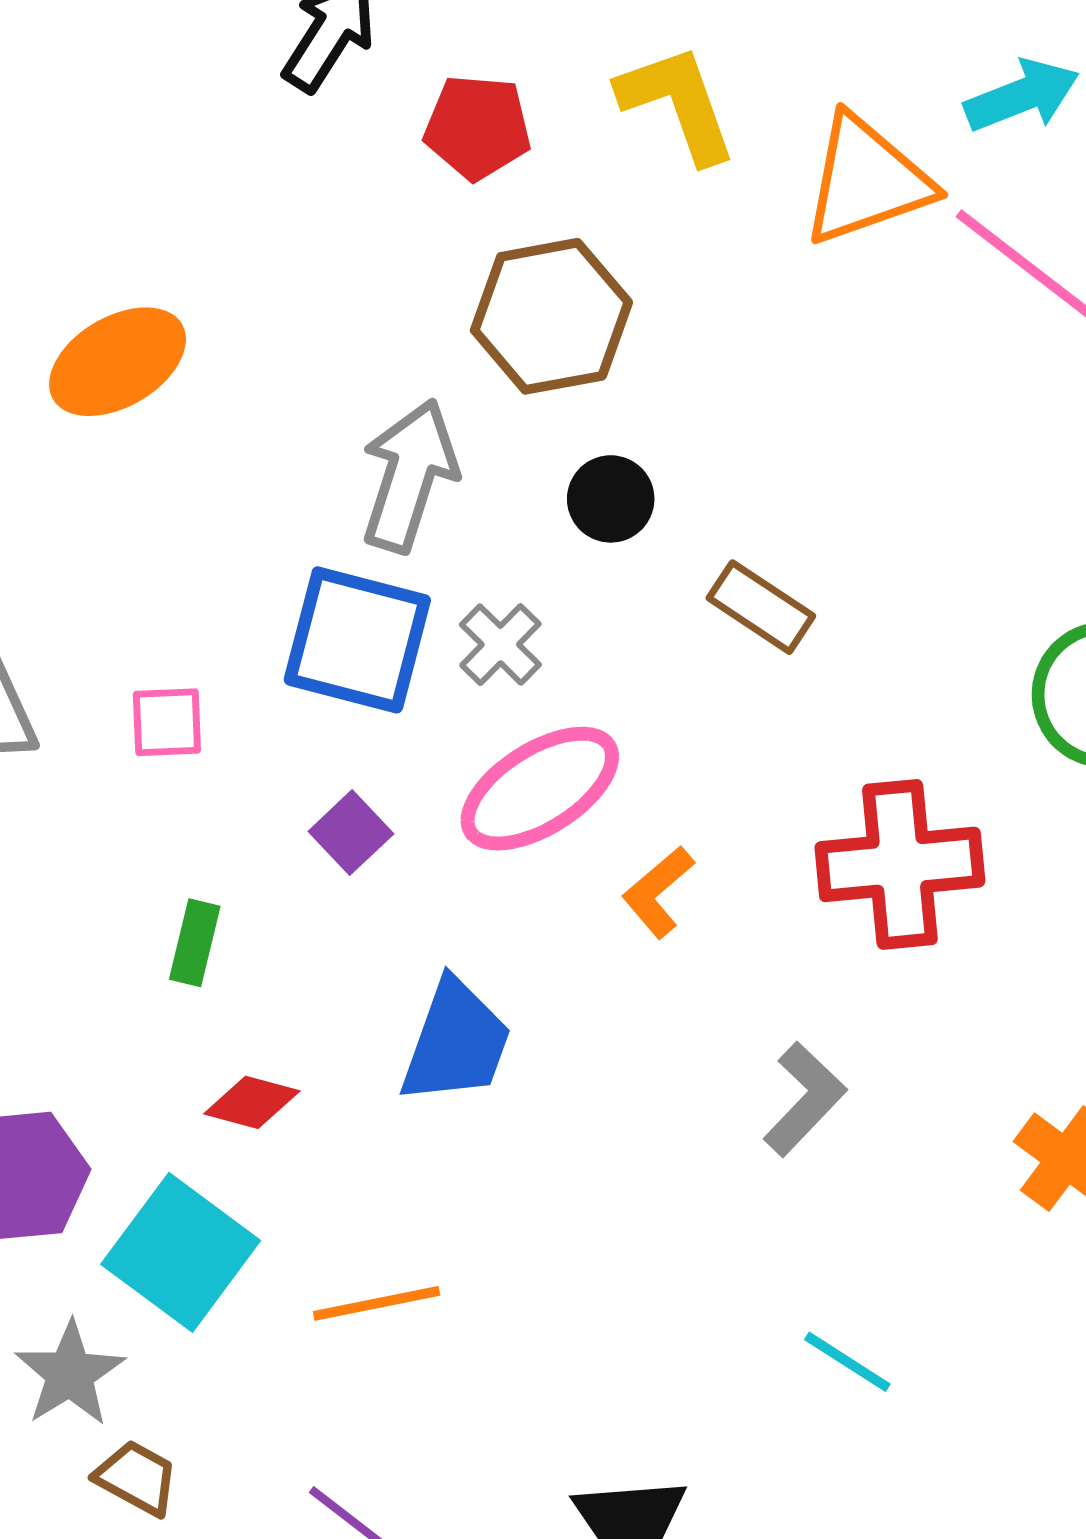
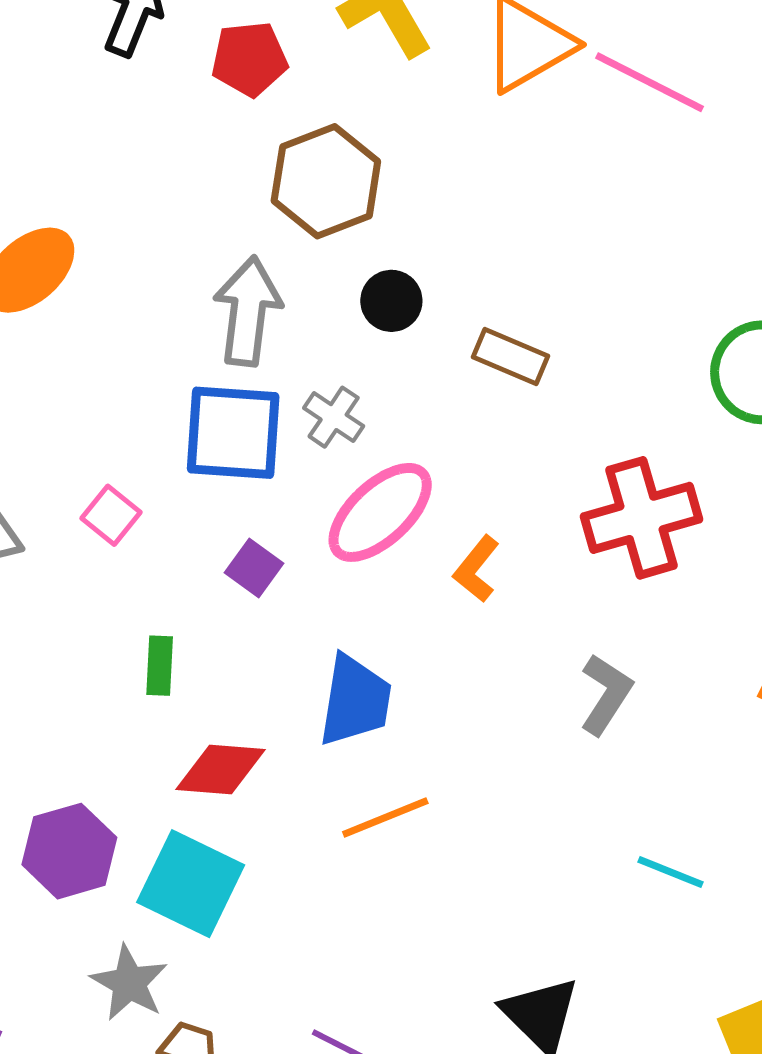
pink square: (167, 722) -> (111, 515), turned -38
red diamond: (252, 1102) -> (220, 769), size x1.4
orange line: (377, 1303) -> (385, 817), moved

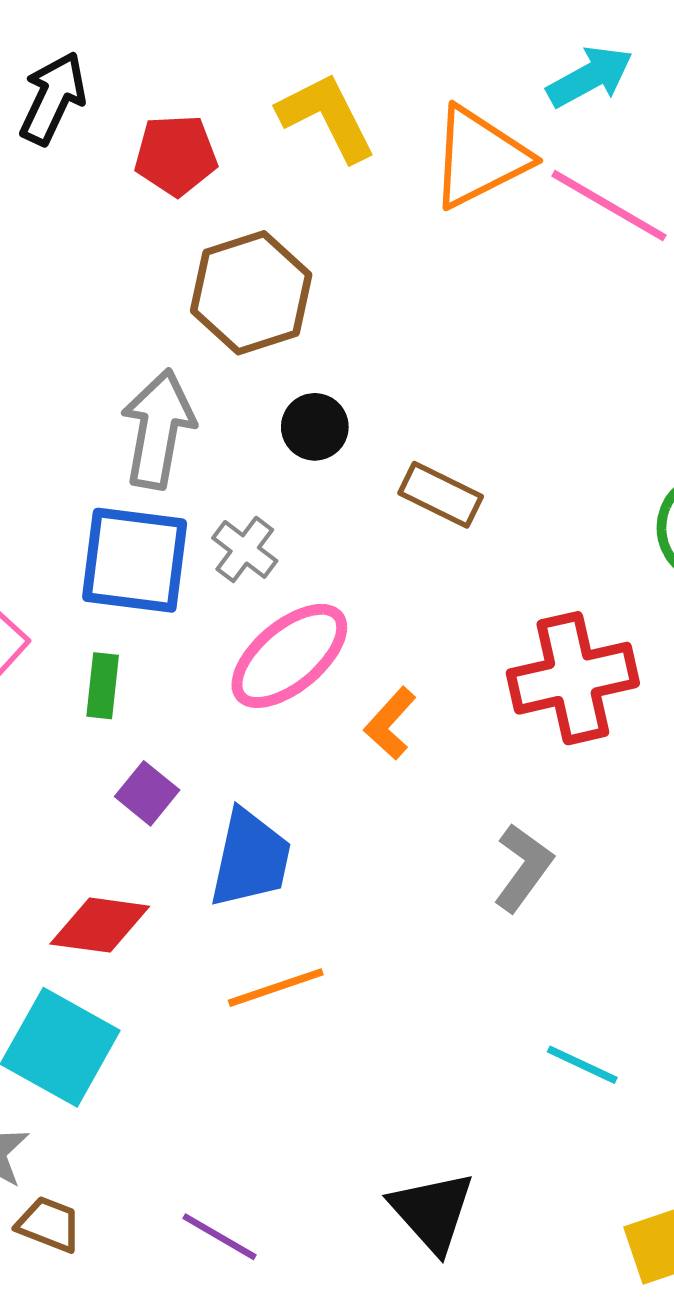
purple square: (254, 568) -> (147, 793), moved
green rectangle: (160, 666) -> (103, 686), moved

